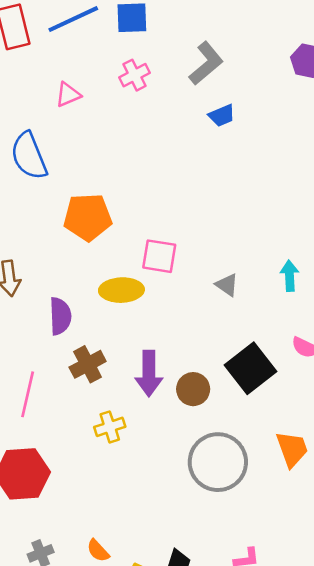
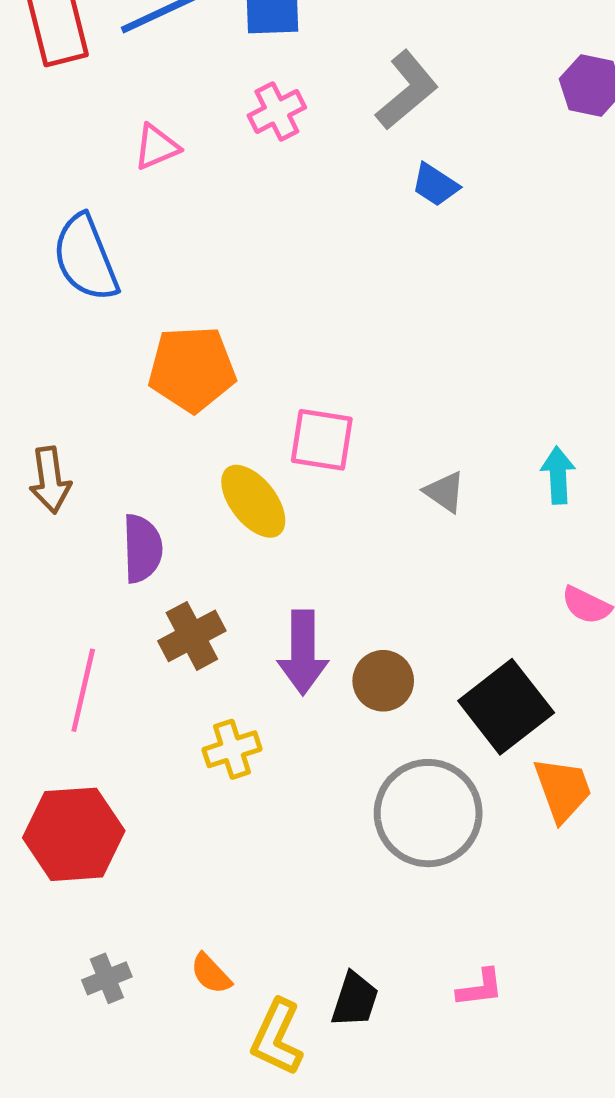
blue trapezoid: (222, 115) -> (435, 185), turned 56
yellow ellipse: (121, 290) -> (253, 501), turned 54
black square: (250, 368) -> (506, 707), moved

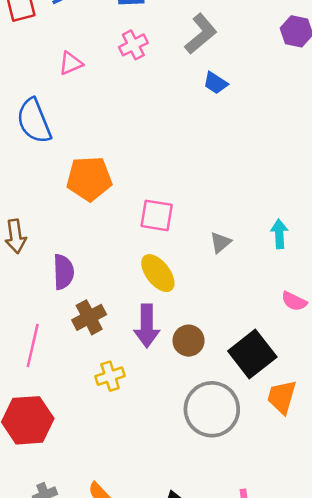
gray triangle: (445, 492) -> (220, 242), turned 45
yellow ellipse: (253, 501) -> (158, 273), moved
orange trapezoid: (563, 789) -> (282, 397), turned -144

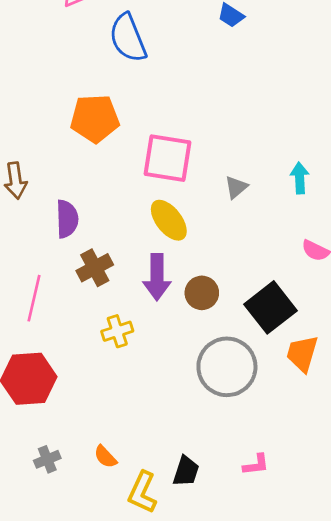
blue semicircle: (34, 121) -> (128, 38), moved
pink square: (157, 215) -> (167, 158), size x1.4

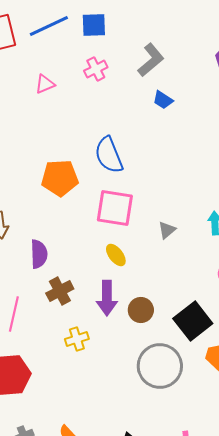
blue semicircle: (128, 38) -> (109, 155), moved
yellow ellipse: (169, 220) -> (116, 255), size x0.7

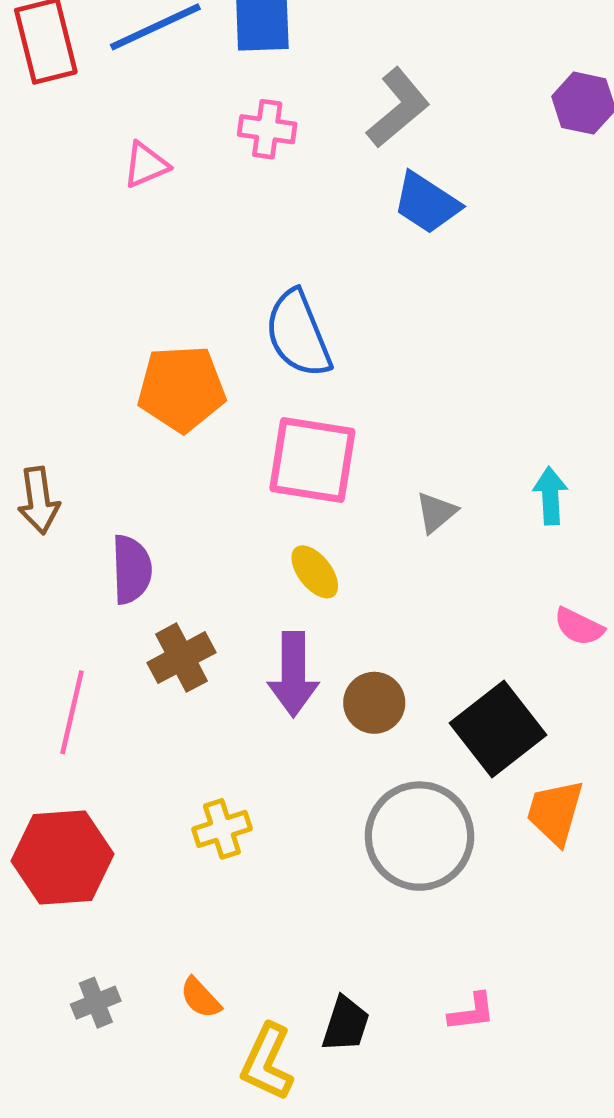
pink cross: (96, 69) -> (267, 129), turned 35
blue trapezoid: (163, 100) -> (427, 203), size x1.4
yellow cross: (77, 339) -> (222, 829), moved

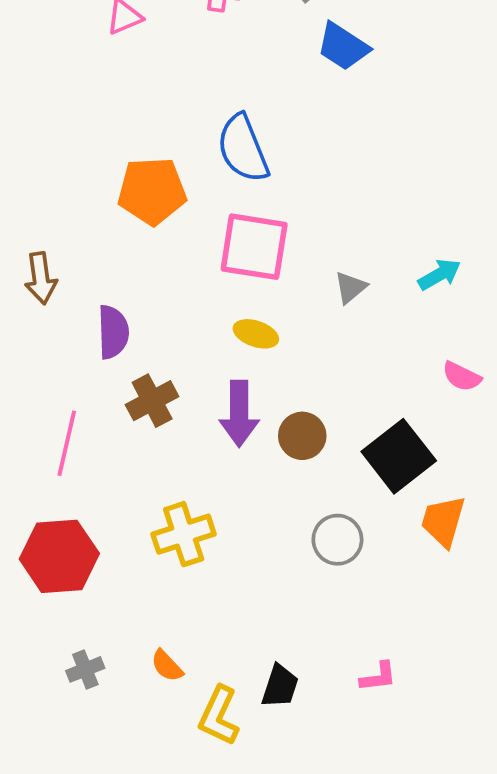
cyan arrow: (550, 496) -> (439, 275), turned 63
yellow ellipse: (315, 572) -> (256, 334), turned -33
yellow cross: (222, 829) -> (184, 534), size x1.4
gray circle: (419, 836) -> (337, 540), size x0.6

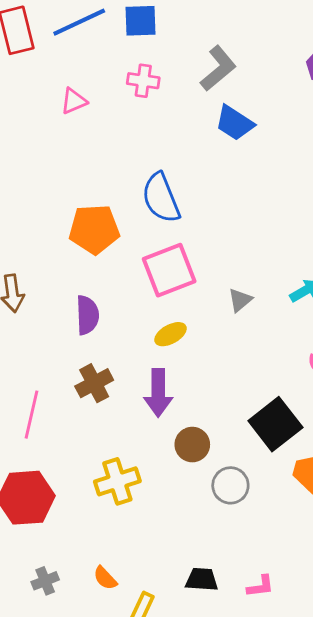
pink square: (254, 247) -> (169, 270), turned -30
purple semicircle: (113, 332) -> (87, 315), moved
yellow ellipse: (256, 334) -> (170, 334), turned -48
brown circle: (302, 436) -> (192, 445), moved
black trapezoid: (280, 686) -> (202, 579), moved, turned -104

